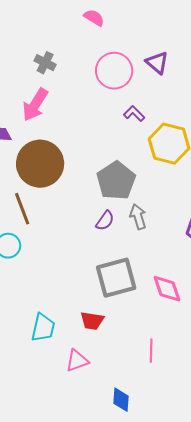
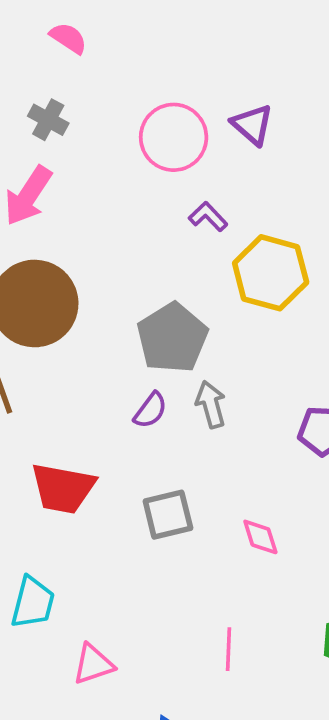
pink semicircle: (94, 18) -> (68, 38), moved
gray square: (116, 278) -> (168, 515), size x0.7
pink diamond: (167, 289) -> (260, 537), size x0.7
red trapezoid: (92, 321) -> (63, 488), moved, size x1.5

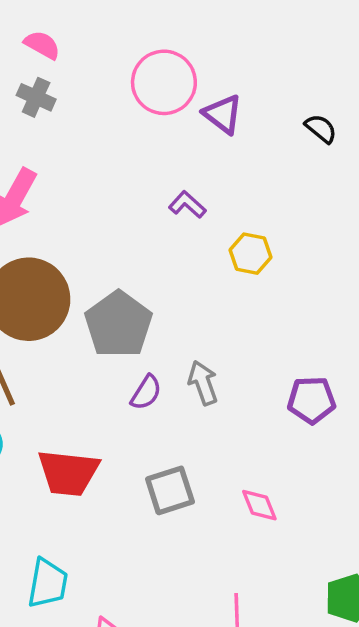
gray cross: (48, 120) -> (36, 97), moved
pink circle: (174, 137) -> (164, 82), moved
yellow hexagon: (271, 273) -> (251, 254), size x0.6
gray pentagon: (172, 338) -> (118, 324), moved

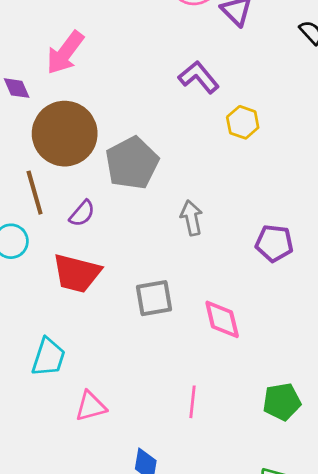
purple L-shape: (187, 205) -> (199, 77), size x1.4
purple semicircle: (146, 393) -> (82, 213), moved
pink diamond: (259, 505) -> (222, 319), size x1.4

